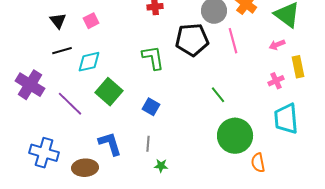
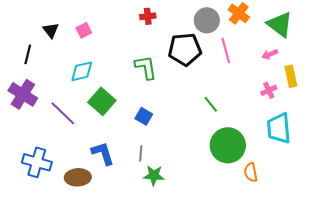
black line: (62, 51) -> (28, 54), moved, turned -60
green star: (161, 166) -> (154, 175), size x1.5

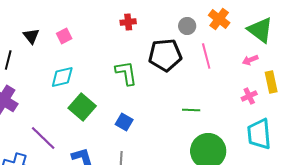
gray circle: (207, 20) -> (187, 26), size x0.7
green line: (211, 104) -> (191, 110), turned -48
purple line: (63, 113) -> (43, 138), moved

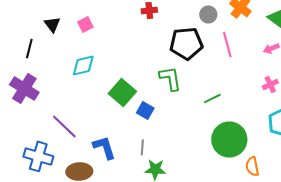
green L-shape: (126, 73) -> (170, 78), moved
green square: (82, 107) -> (122, 92), moved
green line: (191, 110) -> (212, 98), turned -30

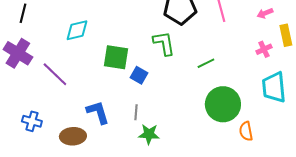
green square: (122, 92) -> (116, 57), turned -32
purple line: (64, 126) -> (55, 74), moved
blue cross: (38, 156) -> (32, 121), size x0.7

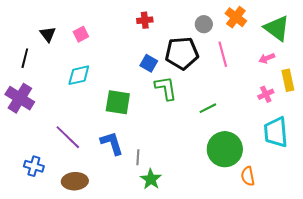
purple line: (55, 74) -> (68, 137), moved
blue square: (139, 75) -> (149, 63), moved
blue L-shape: (98, 112) -> (112, 143), moved
green star: (149, 134) -> (151, 179), turned 30

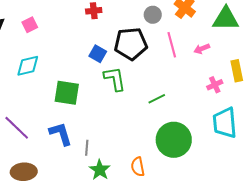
green triangle: (277, 28) -> (226, 19), turned -36
pink arrow: (267, 58) -> (202, 49), moved
orange semicircle: (248, 176) -> (138, 167), moved

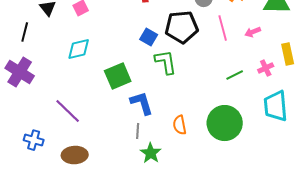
green square: (67, 93) -> (118, 76), turned -32
green line: (157, 99) -> (235, 75), moved
blue L-shape: (61, 134) -> (142, 103), moved
orange semicircle: (138, 167) -> (180, 125), moved

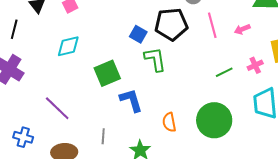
gray line: (138, 131) -> (103, 136), moved

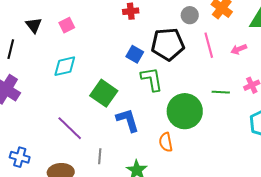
green line: (224, 72) -> (221, 92), turned 30
green square: (107, 73) -> (104, 93), turned -32
purple line: (57, 108) -> (70, 128), moved
green circle: (214, 120) -> (185, 111), moved

